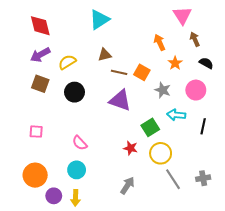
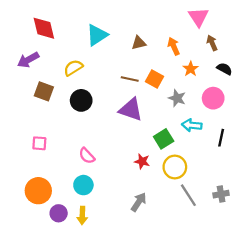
cyan triangle: (99, 20) -> (97, 35), moved
purple arrow: (40, 55) -> (28, 60), moved
brown triangle: (105, 55) -> (139, 43), moved

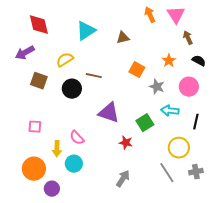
orange arrow: (174, 46) -> (150, 15), moved
brown line: (130, 79) -> (94, 76), moved
purple triangle: (131, 109) -> (109, 113), moved
yellow circle: (175, 167) -> (179, 148), moved
yellow arrow: (82, 216) -> (57, 149), moved

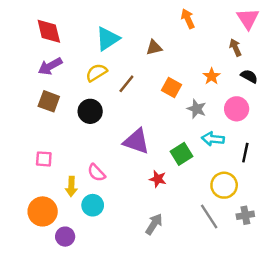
pink triangle: (176, 15) -> (248, 19), moved
purple arrow: (25, 53) -> (50, 66), moved
yellow semicircle: (65, 60) -> (96, 73), moved
brown line: (94, 76) -> (126, 84), moved, turned -63

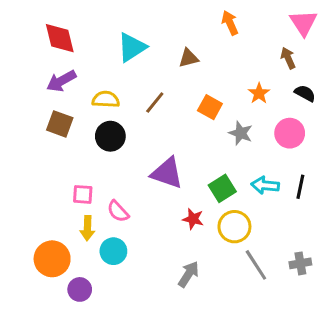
yellow semicircle: (96, 73) -> (106, 99), moved, turned 35
cyan arrow: (213, 139) -> (265, 185), moved
pink square: (44, 159) -> (83, 194), moved
yellow circle: (224, 185) -> (234, 227), moved

